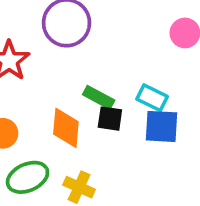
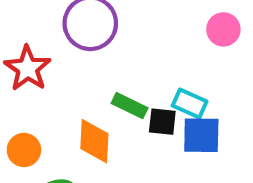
black square: (110, 119) -> (162, 122), moved

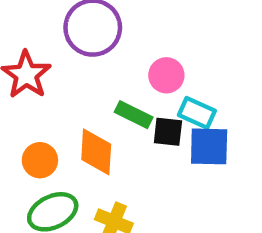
pink circle: (223, 29) -> (166, 75), moved
orange circle: (24, 150) -> (40, 160), moved

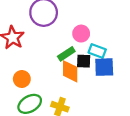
green rectangle: (134, 115) -> (66, 54), turned -56
orange diamond: (96, 152) -> (70, 71), moved

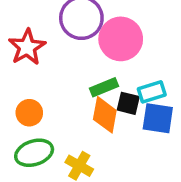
pink circle: (81, 34) -> (121, 39), moved, size x1.6
cyan rectangle: (97, 51) -> (152, 92), turned -49

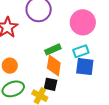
pink circle: (121, 39) -> (83, 22), moved
black square: (128, 103) -> (51, 84), moved

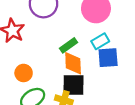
black square: (51, 84) -> (74, 85), size x1.5

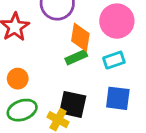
blue square: (108, 58) -> (118, 98), moved
orange diamond: (73, 63) -> (80, 37), moved

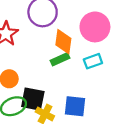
blue square: (118, 98) -> (75, 106), moved
black square: (73, 104) -> (33, 99), moved

